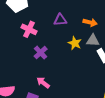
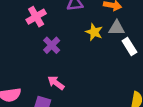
pink cross: (29, 29) -> (36, 17), turned 35

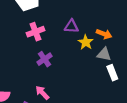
yellow star: (94, 32) -> (86, 42), moved

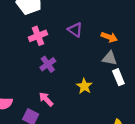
purple triangle: (71, 26) -> (75, 30), turned 32
yellow star: (86, 42) -> (84, 86), moved

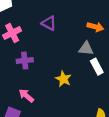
orange arrow: (109, 37) -> (95, 27), moved
purple cross: (48, 64) -> (25, 61), turned 35

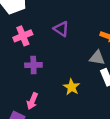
pink arrow: (26, 96) -> (32, 101), turned -112

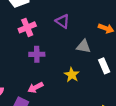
gray triangle: (97, 58) -> (83, 46), moved
pink arrow: (32, 101) -> (36, 88), turned 40

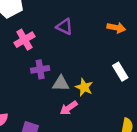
gray triangle: (83, 46) -> (61, 83), moved
pink arrow: (36, 88) -> (69, 108), moved

